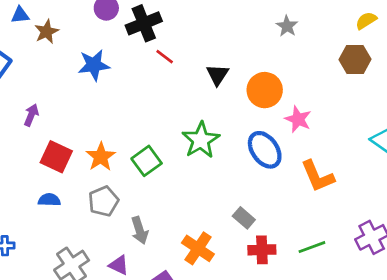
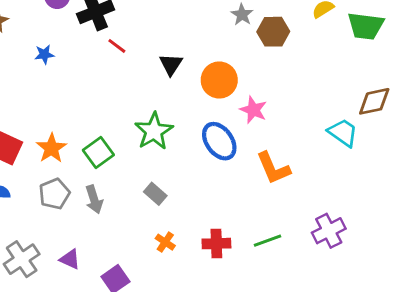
brown hexagon: (355, 59) -> (273, 32), moved
blue star: (94, 65) -> (44, 54), size x0.6
gray rectangle: (244, 218) -> (155, 194), moved
gray arrow: (140, 230) -> (94, 199), moved
orange cross: (198, 248) -> (165, 242), moved, size x0.6

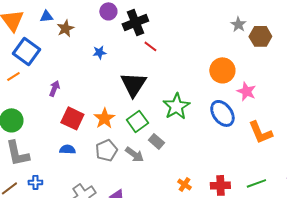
black triangle: (171, 64) -> (133, 84), moved, size x1.6
gray rectangle: (155, 194) -> (156, 141), moved
gray arrow: (94, 199) -> (134, 154), turned -36

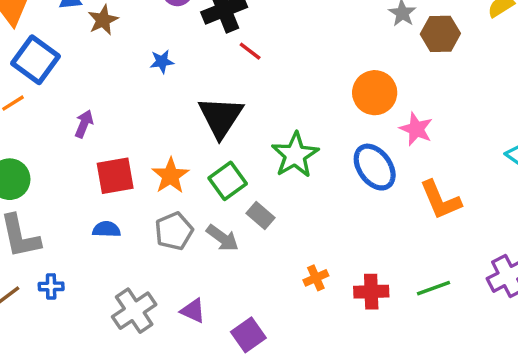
red square: (72, 118) -> (115, 176), turned -35
orange cross: (184, 184) -> (316, 278), moved, turned 32

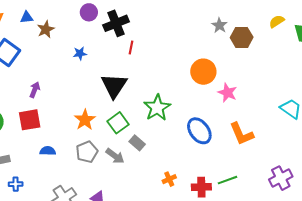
red line: (250, 51) -> (131, 47), turned 64
blue ellipse: (375, 167) -> (199, 131), moved
red square: (115, 176) -> (30, 120), moved
green line: (433, 288) -> (227, 180), moved

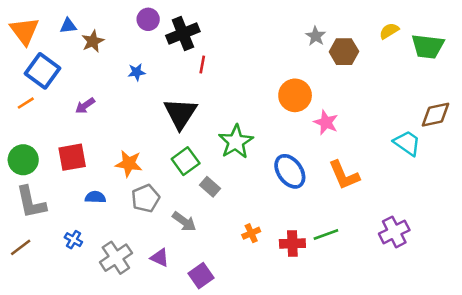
purple arrow: (35, 90) -> (85, 106), moved, turned -147
orange star: (85, 120) -> (129, 164), moved, turned -30
gray arrow: (115, 156) -> (184, 222), moved
blue cross: (16, 184) -> (73, 240), moved, turned 32

